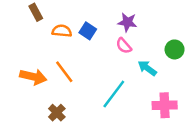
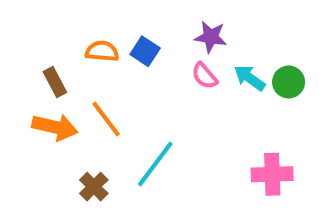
brown rectangle: (36, 12) -> (55, 82), moved
cyan arrow: (147, 68) -> (250, 78), moved
cyan line: (114, 94) -> (155, 164), moved

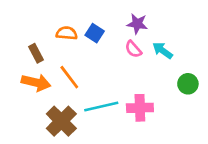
green circle: (289, 82) -> (188, 84), moved
cyan line: (155, 164) -> (101, 106), turned 40
pink cross: (272, 174) -> (140, 108), moved
brown cross: (94, 187) -> (61, 121), size x1.6

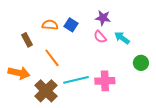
orange arrow: (36, 82) -> (19, 73), moved

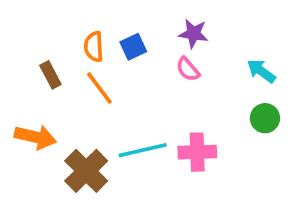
orange semicircle: (50, 25) -> (94, 47), turned -98
blue square: (71, 25) -> (133, 47), turned 32
cyan arrow: (122, 38) -> (261, 71), moved
orange line: (52, 58) -> (99, 88), moved

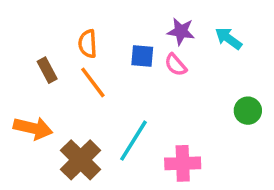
blue square: (133, 47) -> (142, 56), moved, turned 30
cyan arrow: (261, 71) -> (228, 38), moved
cyan line: (143, 150) -> (133, 141), turned -45
pink cross: (197, 152) -> (183, 163), moved

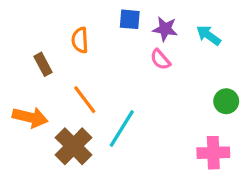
blue square: (142, 56) -> (130, 19), moved
orange line: (93, 82) -> (85, 100), moved
pink cross: (183, 163) -> (213, 153), moved

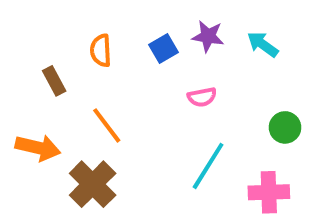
blue square: (130, 19) -> (163, 48), moved, turned -35
pink semicircle: (160, 59) -> (202, 97), moved, turned -60
cyan line: (122, 129) -> (208, 166), moved

